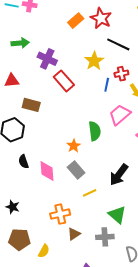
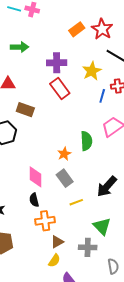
purple cross: (47, 59) -> (57, 63), moved, turned -30
black semicircle: (24, 162) -> (34, 200), moved
yellow semicircle: (44, 251) -> (54, 261), moved

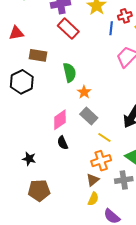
green semicircle: (86, 141) -> (70, 73), moved
pink diamond: (35, 177) -> (60, 120), turned 65
yellow line: (76, 202) -> (104, 137), turned 64
orange cross: (45, 221) -> (101, 161), moved

